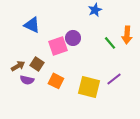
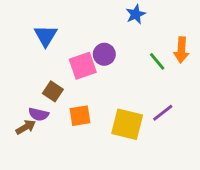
blue triangle: (32, 25) -> (46, 36), turned 36
brown arrow: (18, 66) -> (26, 127), moved
orange square: (56, 81) -> (80, 116), turned -35

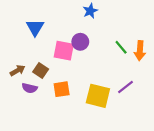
blue star: (136, 14) -> (90, 11), moved
orange arrow: (181, 50) -> (140, 51), moved
pink square: (83, 66) -> (64, 51), turned 30
brown arrow: (26, 127) -> (17, 70), moved

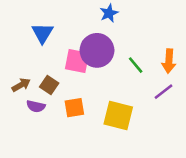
purple circle: (80, 42) -> (97, 50), size x1.6
green line: (121, 47) -> (136, 65), moved
purple line: (126, 87) -> (164, 92), moved

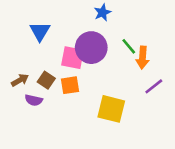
orange arrow: (169, 61) -> (143, 58), moved
green line: (136, 65) -> (129, 46), moved
orange square: (74, 108) -> (70, 85), moved

